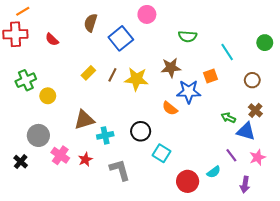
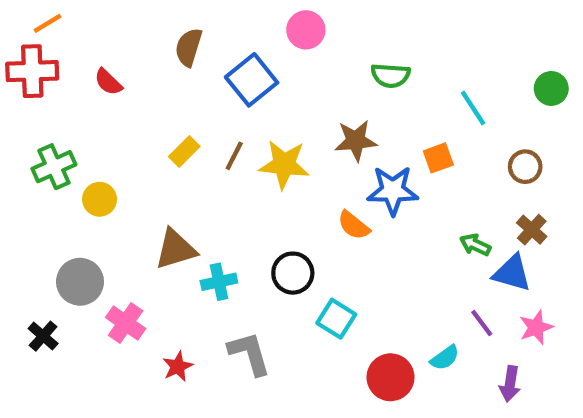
red star: (85, 159) -> (178, 366), moved

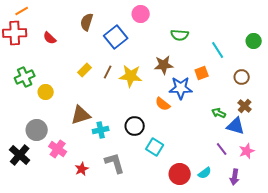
black cross: (43, 336) -> (20, 155), size x1.5
cyan semicircle: (445, 358) -> (205, 173), moved

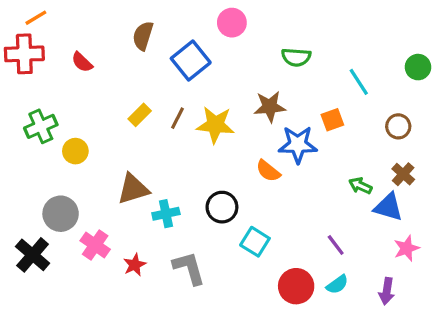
purple line: (222, 149) -> (336, 245), moved
red star: (82, 169) -> (135, 265), moved

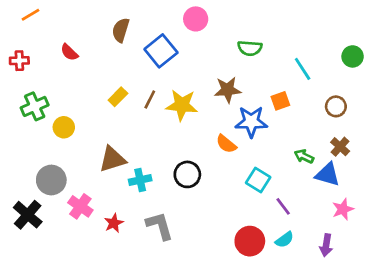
red cross: (24, 54) -> (19, 61), moved, size x0.6
cyan square: (255, 242) -> (258, 180), moved

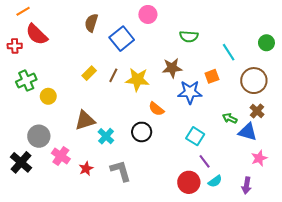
red semicircle: (69, 52) -> (37, 34), moved, size x1.6
brown circle: (336, 106) -> (254, 81), size x1.6
orange semicircle: (226, 144) -> (156, 109), moved
cyan cross: (140, 180) -> (106, 136), turned -35
purple line: (283, 206) -> (205, 161), moved

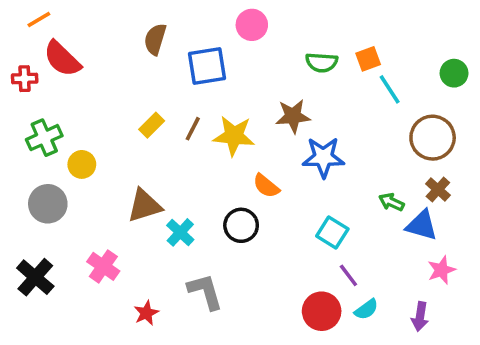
blue square: (122, 39) -> (207, 66), turned 30
orange square: (212, 76) -> (368, 59), moved
gray circle: (39, 136) -> (48, 204), moved
red star: (86, 169) -> (146, 313), moved

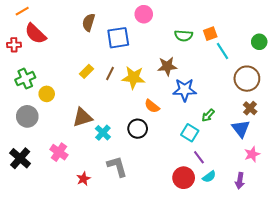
green arrow: (391, 202) -> (208, 115), moved, turned -72
blue triangle: (422, 225) -> (241, 129), turned 36

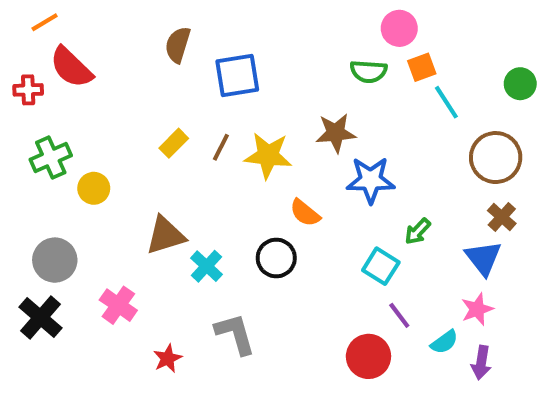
pink circle: (144, 14) -> (399, 28), moved
gray circle: (27, 116) -> (55, 260), moved
pink star: (252, 154) -> (477, 309), moved
cyan semicircle: (209, 177) -> (444, 342), moved

